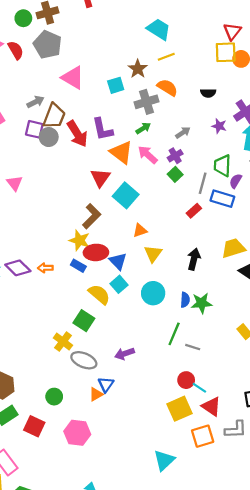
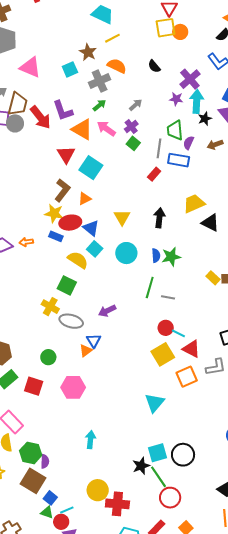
black semicircle: (208, 93) -> (154, 66), turned 56
purple star: (219, 126) -> (176, 99), moved
orange triangle: (140, 230) -> (85, 199), moved

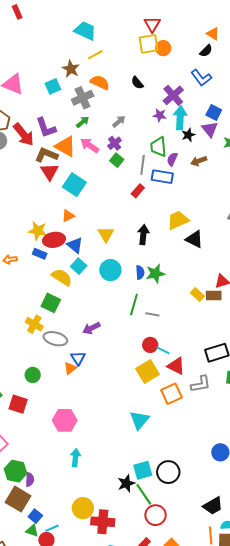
brown L-shape: (62, 190) -> (46, 155), moved, turned -105
pink hexagon: (73, 387) -> (65, 420), moved

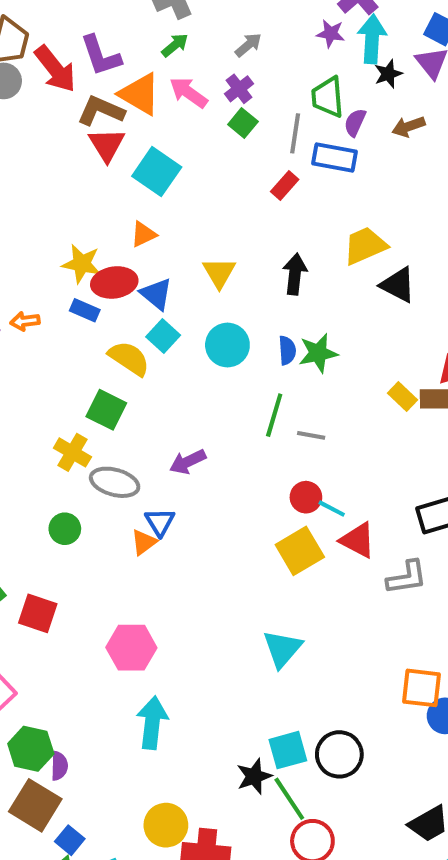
green circle: (33, 375) -> (65, 529), moved
orange square: (172, 394) -> (421, 688), moved, turned 30
cyan arrow: (75, 457) -> (152, 723), size x1.4

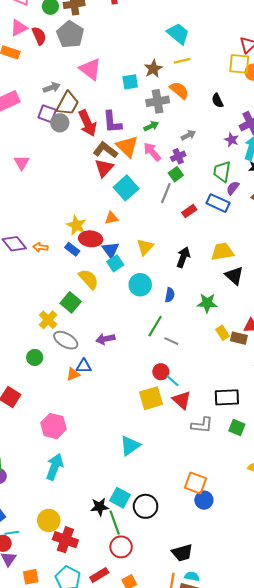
gray line: (295, 133) -> (166, 193), moved
cyan square: (163, 336) -> (115, 263), moved
green star: (318, 353) -> (207, 303), moved
blue triangle: (160, 522) -> (84, 366), turned 49
cyan square: (288, 750) -> (120, 498), turned 30

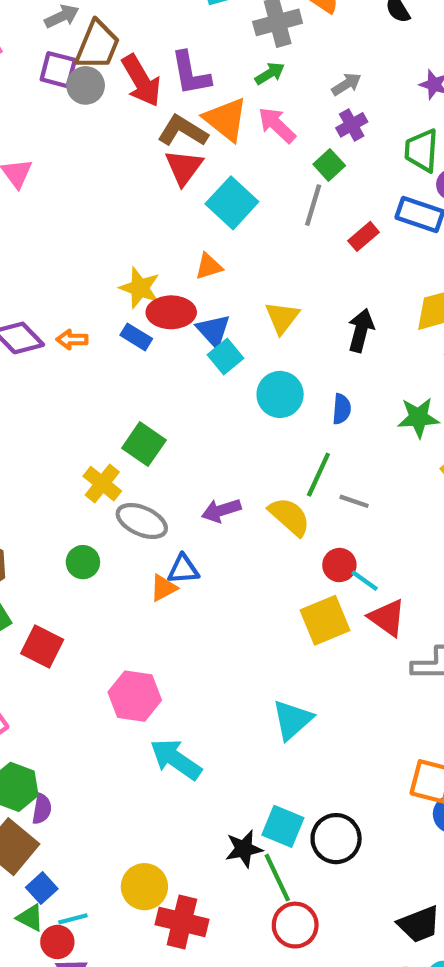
purple cross: (178, 156) -> (352, 125), moved
yellow semicircle: (89, 279) -> (289, 517), moved
cyan arrow: (55, 467) -> (176, 759), moved, turned -70

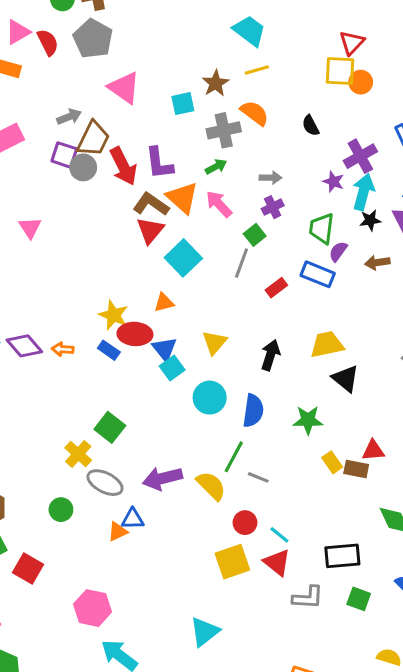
gray arrow: (346, 84) -> (271, 178), turned 30
blue semicircle: (342, 409) -> (253, 411), size x1.5
purple arrow: (221, 510) -> (162, 478), size x1.4
cyan line: (365, 581) -> (279, 535), moved

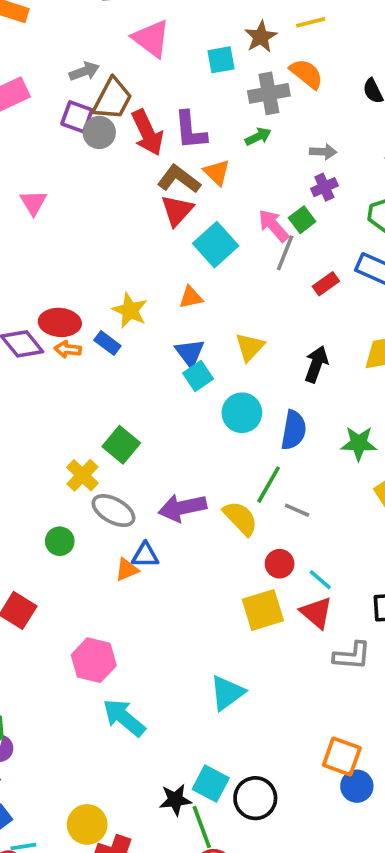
orange triangle: (182, 198) -> (217, 172), size x0.7
pink arrow: (219, 204) -> (274, 226), moved
red ellipse: (135, 334) -> (60, 322), moved
blue rectangle: (109, 350) -> (107, 343), moved

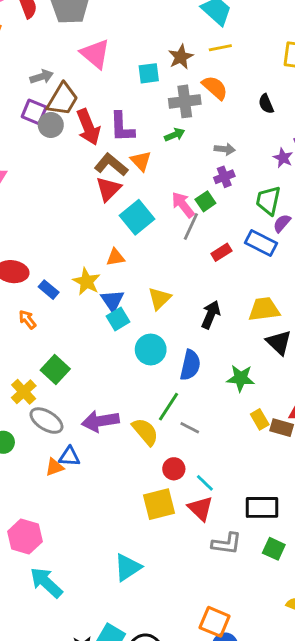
yellow star: (130, 310) -> (87, 281), moved
orange arrow: (68, 349) -> (27, 319), moved, turned 42

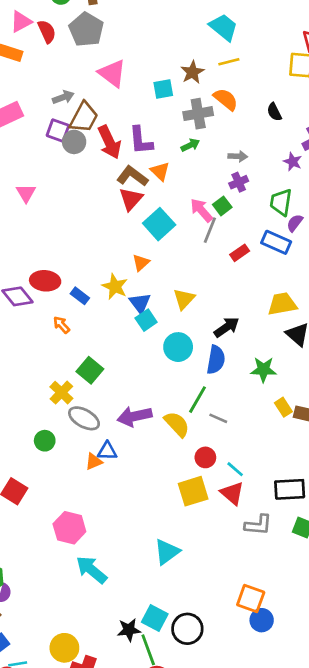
orange triangle: (115, 257) -> (141, 263), turned -30
black arrow: (211, 315) -> (227, 327), moved, turned 35

